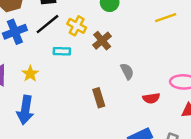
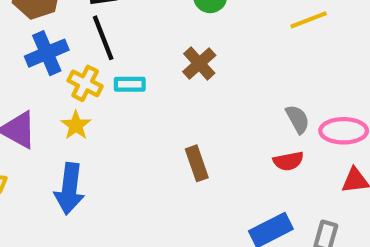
black line: (47, 24) -> (103, 38), turned -70
yellow cross: (77, 26) -> (85, 83), moved
gray semicircle: (127, 71) -> (298, 119), moved

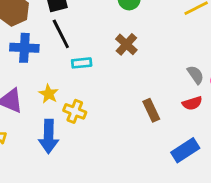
blue cross: (47, 53) -> (24, 48), turned 32
yellow cross: (85, 83) -> (75, 111), moved
brown rectangle: (197, 163) -> (151, 110), moved

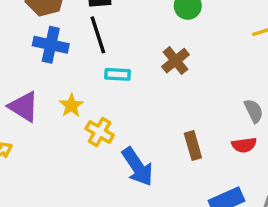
blue arrow: (49, 136) -> (137, 167), moved, turned -44

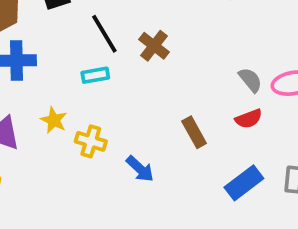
black line: (98, 35) -> (104, 34), moved
blue arrow: (137, 167) -> (140, 169), size x0.7

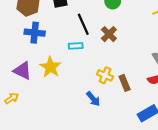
yellow star: (54, 120) -> (50, 67), size x1.5
yellow cross: (91, 141) -> (105, 75), moved

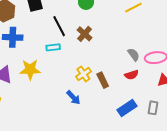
yellow star: (50, 67) -> (30, 70), turned -30
yellow cross: (105, 75) -> (83, 74), turned 35

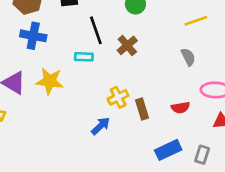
gray semicircle: (134, 55) -> (188, 57), moved
blue arrow: (73, 98) -> (101, 126), turned -98

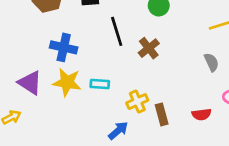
blue cross: (33, 36) -> (64, 47), moved
cyan rectangle: (84, 57) -> (100, 84), moved

